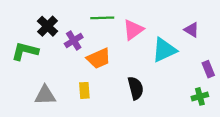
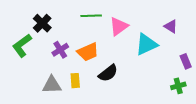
purple cross: (74, 40) -> (60, 50), moved
green L-shape: (25, 51) -> (22, 45), turned -50
black semicircle: (136, 88) -> (108, 73), moved, turned 66
gray triangle: (45, 95) -> (52, 85), moved

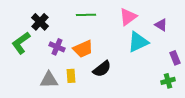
pink triangle: (119, 26) -> (128, 17), moved
purple cross: (60, 50) -> (57, 47), turned -35

